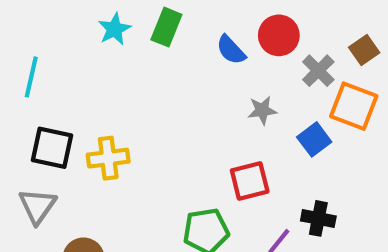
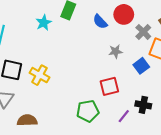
cyan star: (114, 29) -> (44, 23), moved
yellow cross: (108, 158) -> (39, 75), turned 36

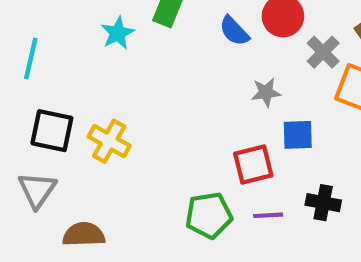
blue square: (141, 66) -> (298, 135), moved, turned 35
purple line: (124, 116) -> (268, 215), moved, turned 48

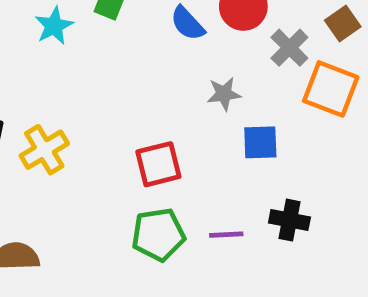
yellow cross: (109, 141) -> (44, 150), turned 30
red square: (253, 164) -> (158, 164), moved

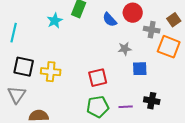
gray cross: (289, 48) -> (152, 30), turned -35
yellow cross: (44, 150) -> (51, 72), turned 36

